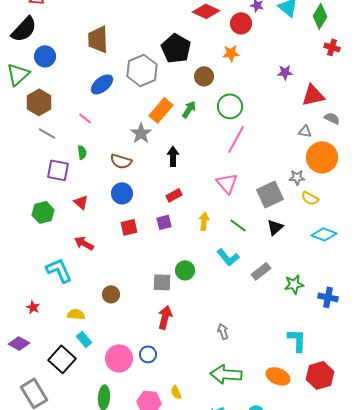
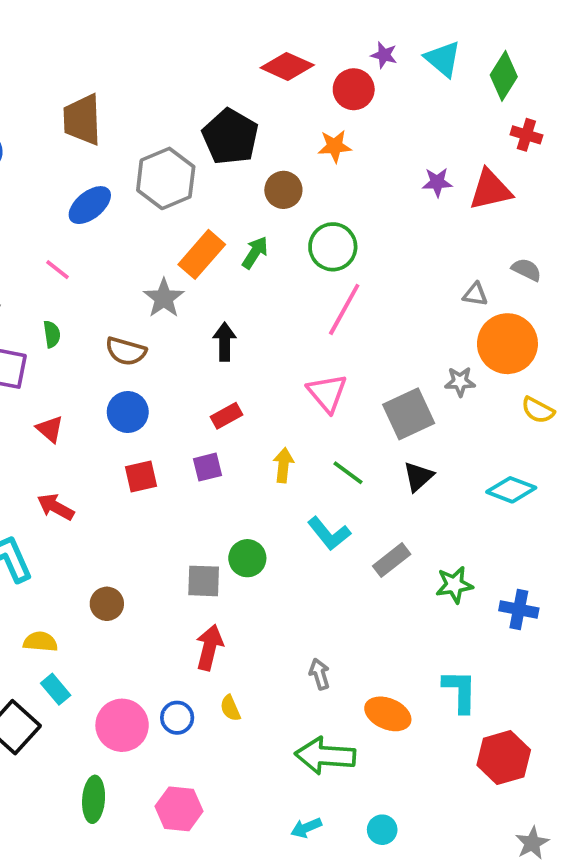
red triangle: (313, 95) -> (490, 190), moved
yellow semicircle: (310, 198) -> (538, 410), moved
orange ellipse: (278, 376) -> (388, 714), moved
yellow semicircle: (176, 392) -> (230, 708), moved

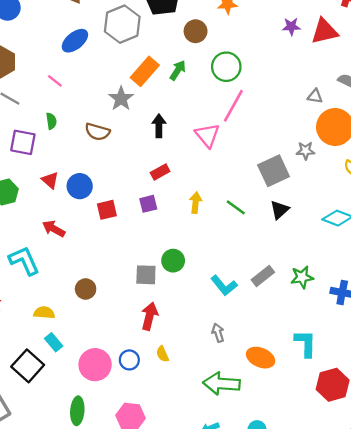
pink triangle: (327, 393) -> (207, 135), moved
blue circle: (128, 412) -> (80, 186), moved
cyan L-shape: (329, 534) -> (224, 285), moved
gray rectangle: (392, 560) -> (263, 276), moved

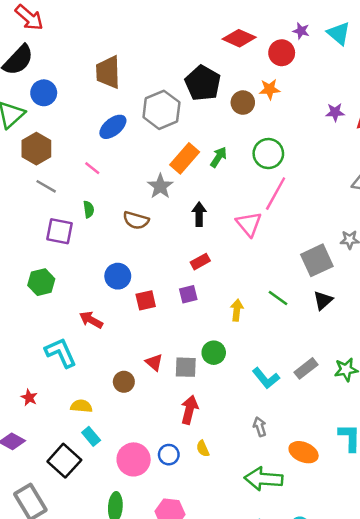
brown circle: (196, 31) -> (243, 103), moved
red triangle: (50, 180) -> (154, 362), moved
yellow arrow: (196, 203) -> (237, 310), moved

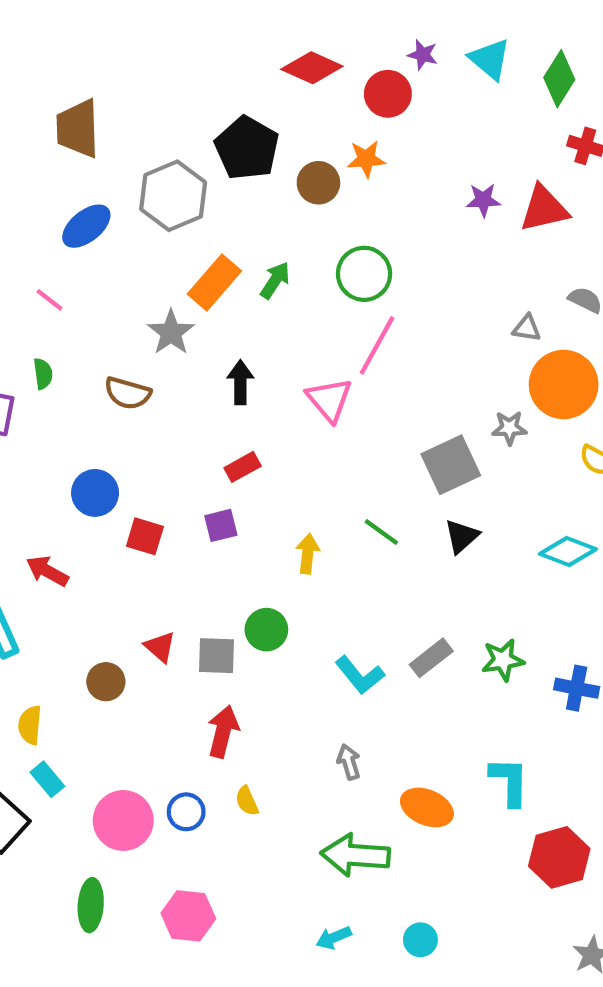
red square: (146, 300) -> (145, 536), turned 30
yellow semicircle: (81, 406) -> (30, 725), turned -90

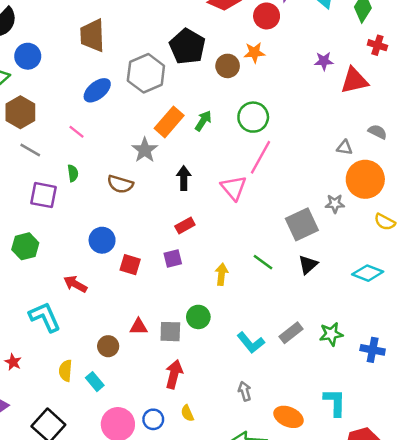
purple star: (483, 200) -> (324, 61), moved
red triangle: (160, 647) -> (139, 327), turned -42
cyan rectangle: (47, 779) -> (95, 382), moved

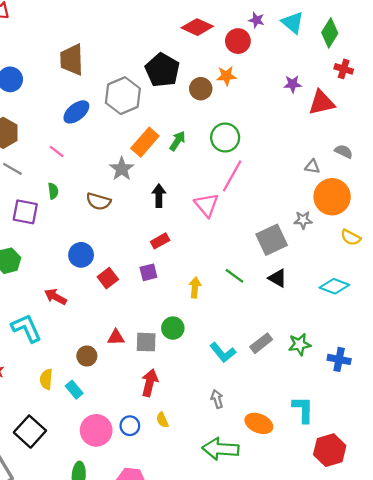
red square: (130, 265) -> (108, 278), turned 36
black triangle: (308, 265) -> (277, 278), turned -48

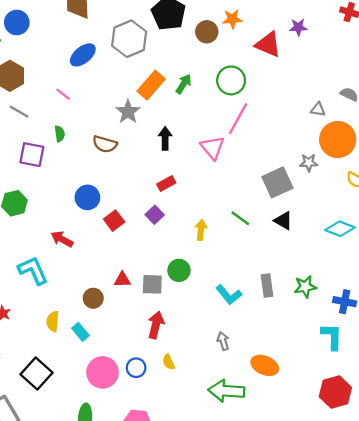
red triangle: (322, 103) -> (268, 45), moved, turned 36
purple square: (148, 272) -> (155, 215), turned -30
gray rectangle: (261, 343) -> (267, 285), turned -60
cyan L-shape: (303, 409) -> (332, 336), moved

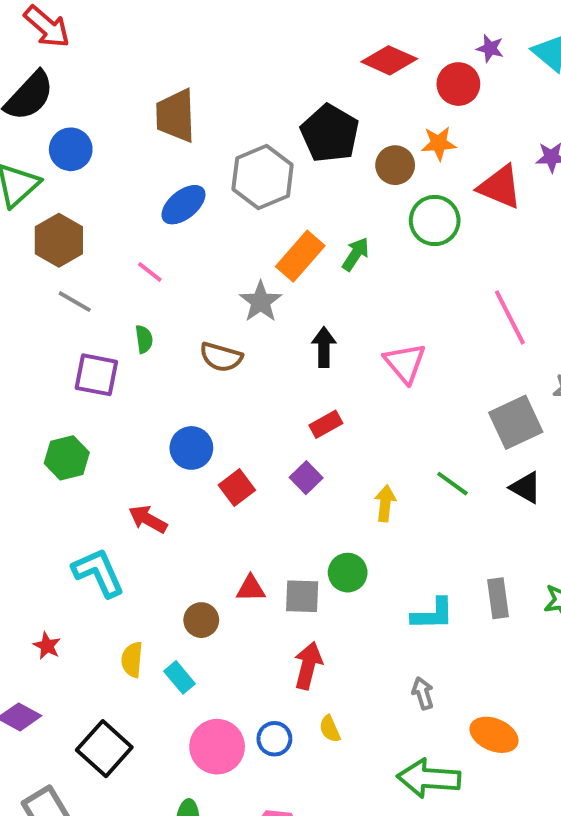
green circle: (231, 80) -> (435, 221), moved
pink line: (238, 119) -> (510, 317), moved, turned -56
cyan L-shape: (229, 295) -> (433, 614), turned -52

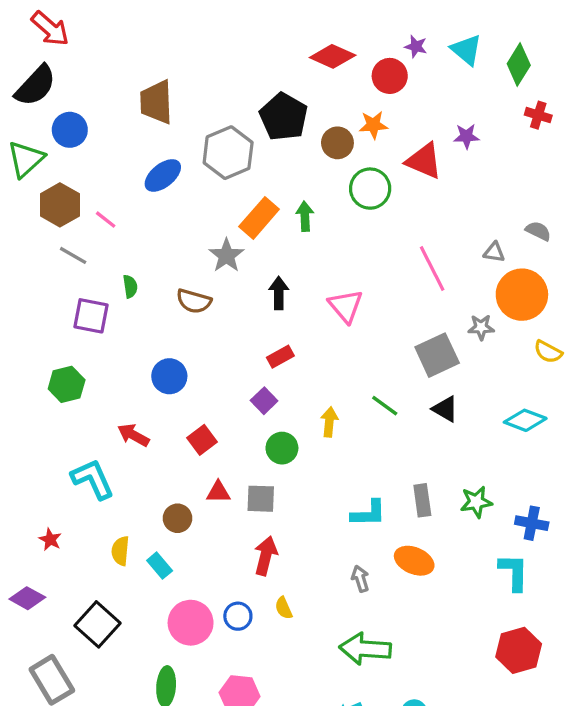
green arrow: (356, 254) -> (305, 216), turned -36
pink line: (150, 272) -> (106, 220), moved
red square: (237, 488) -> (202, 440), moved
green circle: (348, 573) -> (282, 448), moved
orange ellipse: (494, 735) -> (414, 561), moved

